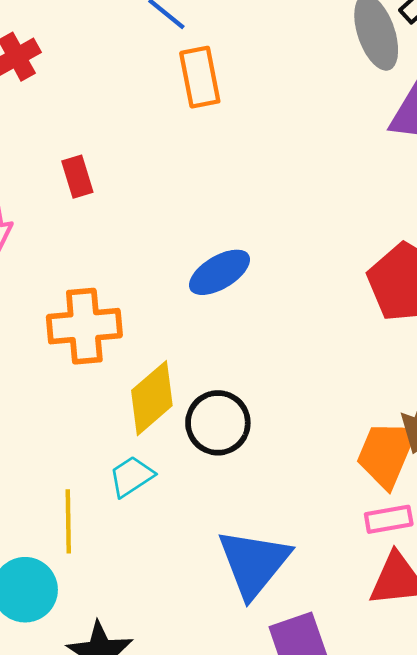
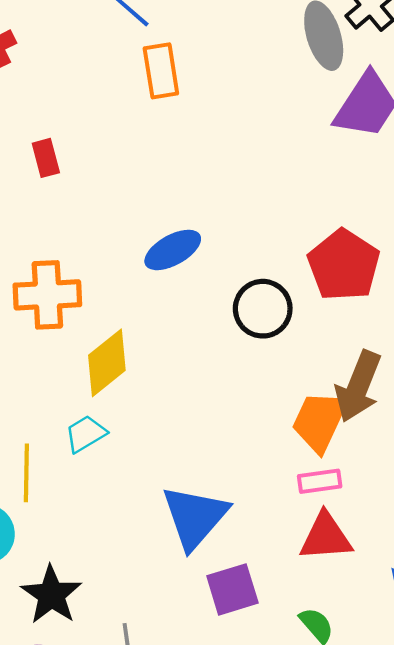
black circle: (218, 423) -> (263, 309), moved

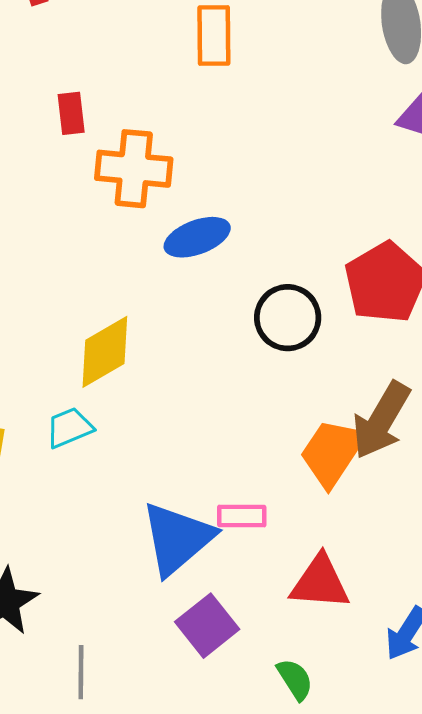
orange cross: (47, 295) -> (134, 169), moved
pink rectangle: (320, 481) -> (242, 516), moved
purple square: (232, 589) -> (207, 626), turned -30

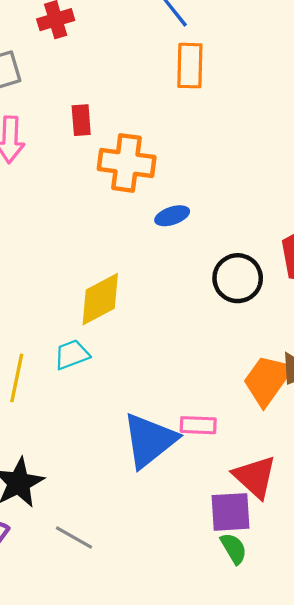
blue ellipse: (197, 237) -> (172, 216), size x0.7
red triangle: (320, 582) -> (255, 477), turned 36
purple square: (207, 626) -> (231, 512), moved, turned 33
gray line: (81, 672) -> (74, 538), turned -63

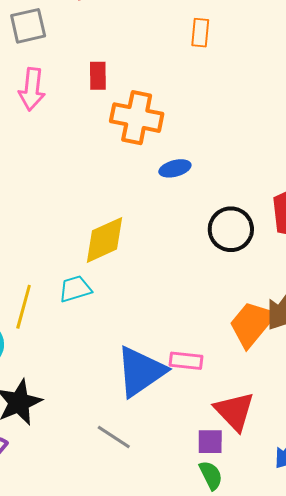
orange rectangle: (190, 66) -> (200, 33), size x0.7
purple square: (231, 512) -> (210, 442), size x0.7
gray line: (74, 538) -> (114, 437), moved

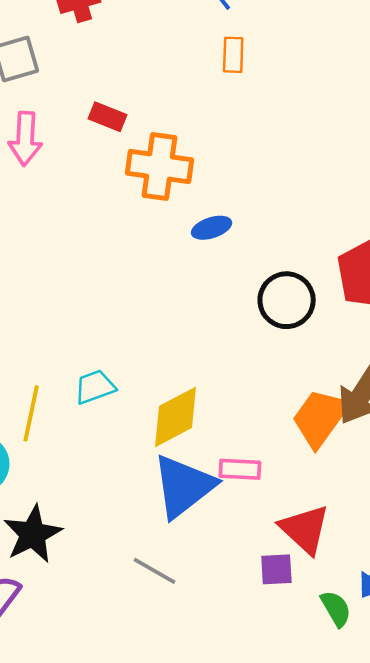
red rectangle: (98, 76) -> (108, 117), turned -64
yellow diamond: (104, 240) -> (176, 417), moved
green semicircle: (211, 475) -> (336, 609), moved

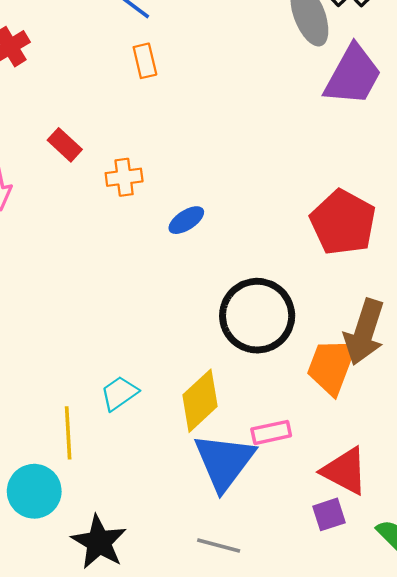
orange rectangle: (233, 55) -> (145, 61), moved
red rectangle: (108, 117) -> (65, 145), turned 36
orange cross: (160, 167) -> (124, 177), size x0.6
black circle: (287, 300) -> (257, 316), moved, size x1.4

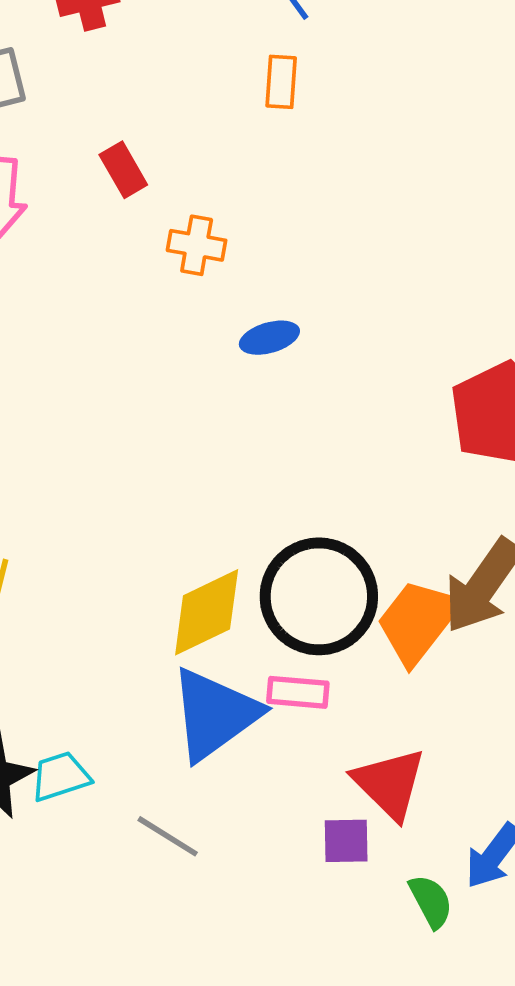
black circle: (257, 316) -> (319, 596), moved
cyan trapezoid: (119, 393) -> (60, 776), moved

